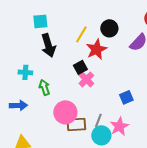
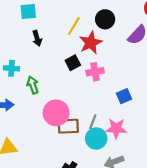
black arrow: (48, 45) -> (37, 38), size x0.6
pink cross: (86, 79) -> (95, 72), moved, turned 35
pink star: (119, 126) -> (116, 128), turned 30

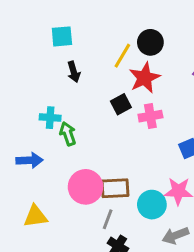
black circle: (105, 19) -> (150, 42), moved
cyan cross: (12, 68) -> (50, 118), moved
pink circle: (56, 113) -> (86, 187), moved
gray line: (93, 122) -> (108, 219), moved

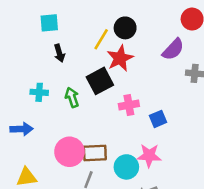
black square: (121, 104) -> (100, 81), size x1.5
pink cross: (150, 116) -> (129, 105), moved
green arrow: (68, 134) -> (72, 97), moved

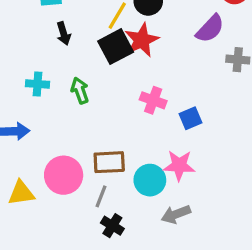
black square: (100, 81) -> (116, 47), moved
pink cross: (129, 105) -> (153, 100), turned 30
pink circle: (69, 152) -> (64, 175), moved

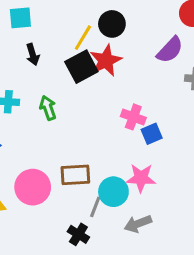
pink cross: (153, 100) -> (133, 117), moved
gray line: (101, 196) -> (95, 207), moved

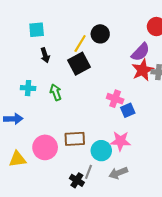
red star: (106, 61) -> (143, 70), moved
gray line: (95, 207) -> (89, 172), moved

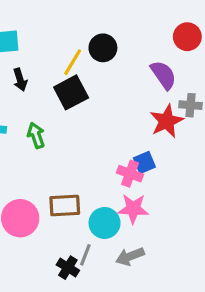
purple semicircle: (141, 52) -> (163, 75), turned -78
red star: (143, 70) -> (167, 121), moved
pink cross: (115, 99) -> (130, 174), moved

